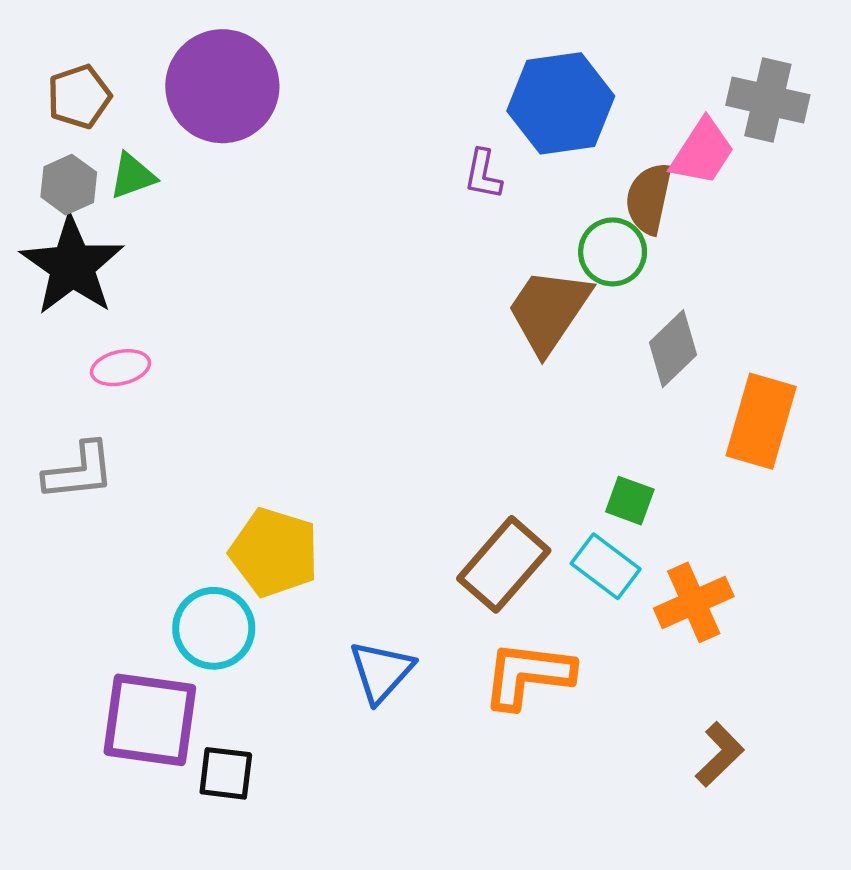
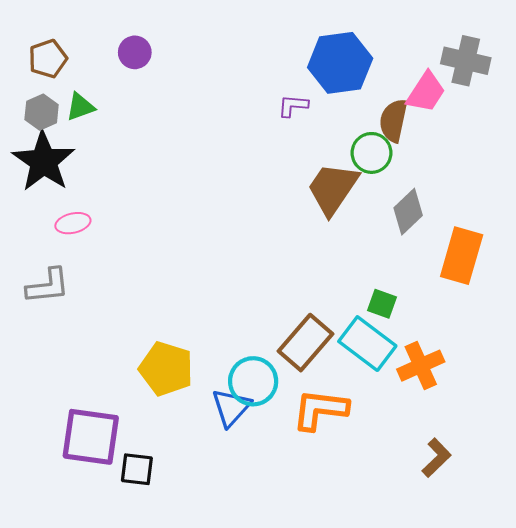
purple circle: (222, 86) -> (135, 52), size x0.5
purple L-shape: (483, 174) -> (293, 106), turned 84
yellow pentagon: (274, 552) -> (166, 369), moved
cyan rectangle: (606, 566) -> (367, 344), size x1.4
cyan circle: (214, 628) -> (253, 381), moved

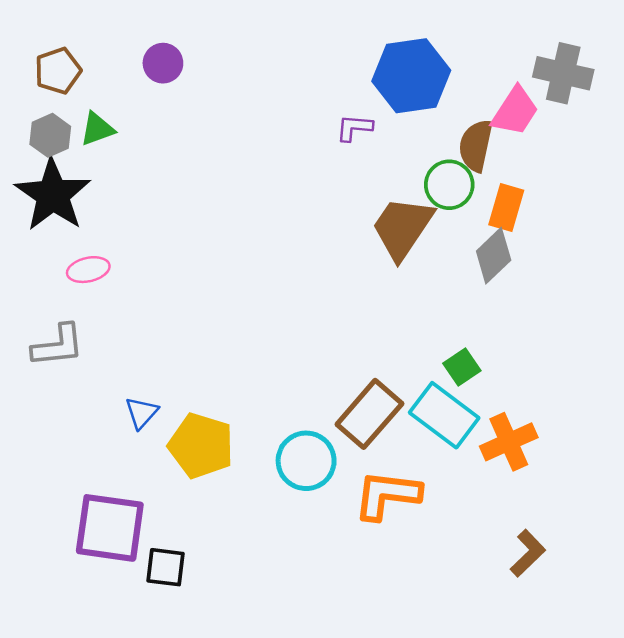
orange rectangle: (462, 256) -> (506, 208), moved, size x0.7
green square: (382, 304) -> (462, 367), turned 36
blue triangle: (231, 407) -> (141, 413), moved, size x0.7

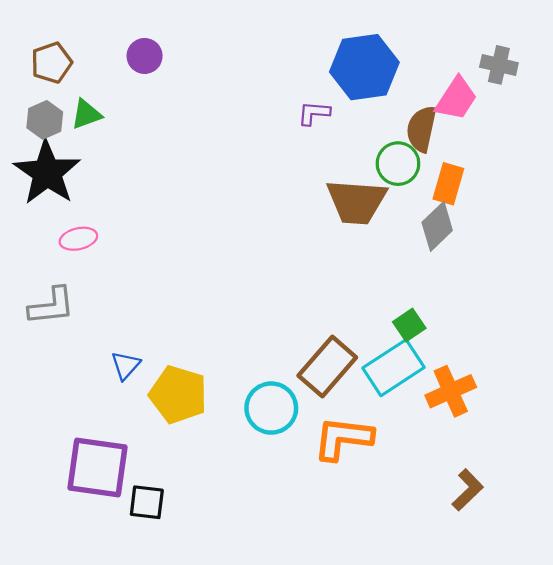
gray cross: (563, 73) -> (499, 65), size x0.7
brown trapezoid: (402, 228) -> (356, 202), turned -120
cyan rectangle: (444, 415) -> (393, 368), turned -70

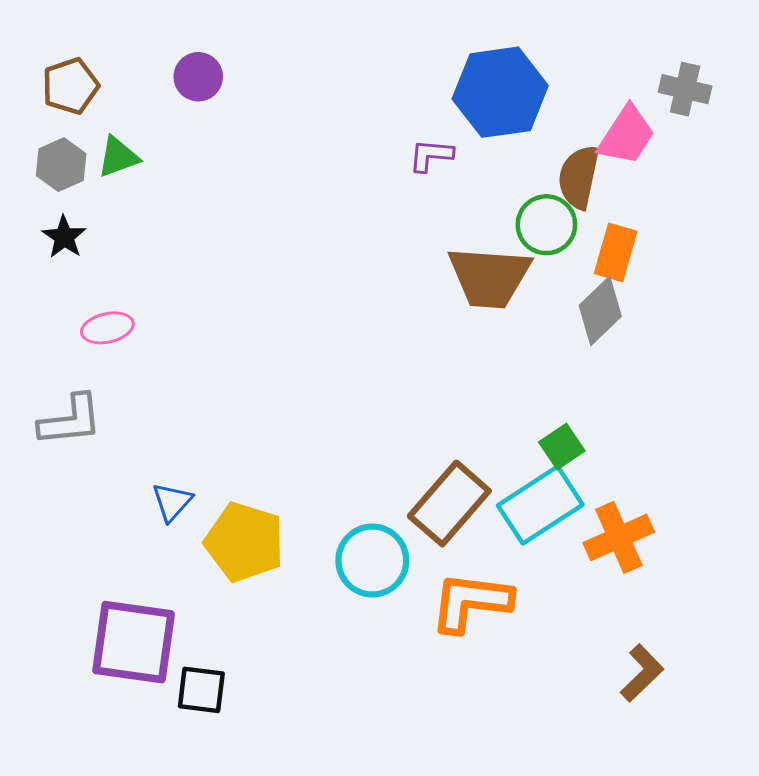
black star: (47, 173) -> (64, 237), size x0.5

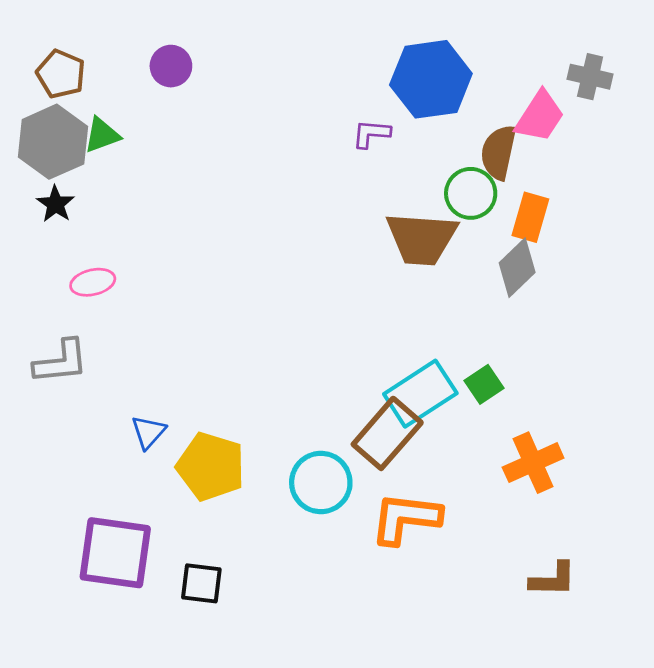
brown pentagon: (70, 86) -> (61, 74), turned -30
gray hexagon: (61, 165) -> (53, 142), size x1.6
cyan rectangle: (540, 505) -> (420, 394), moved
brown L-shape: (642, 673) -> (553, 579), turned 45
black square: (201, 690) -> (201, 583), moved

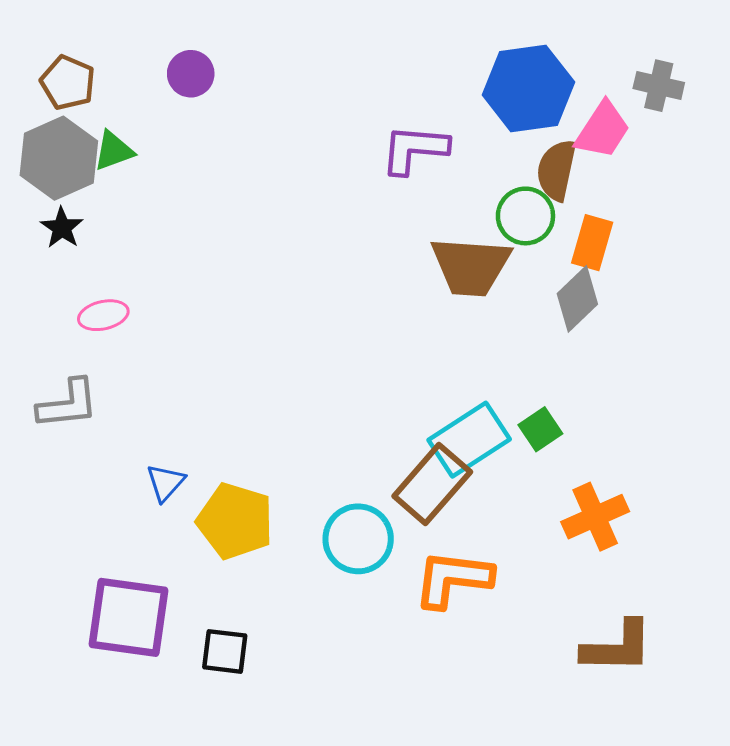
blue hexagon: (431, 79) -> (528, 89), moved
purple L-shape: (371, 134) -> (414, 149), size x1.6
brown L-shape: (553, 579) -> (617, 647), size x1.4

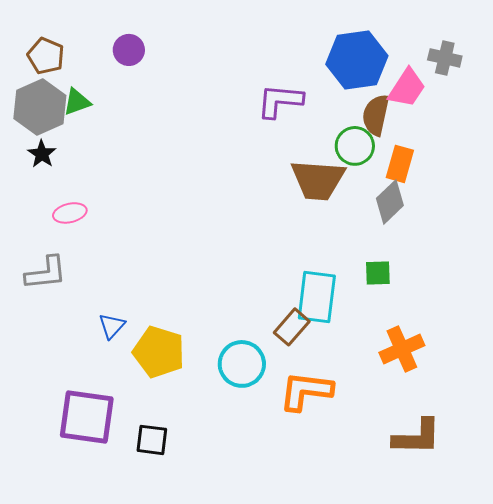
green square: (540, 429) -> (378, 273), moved, turned 32
cyan rectangle: (469, 440) -> (317, 297), turned -50
brown rectangle: (432, 484) -> (292, 327), size x0.7

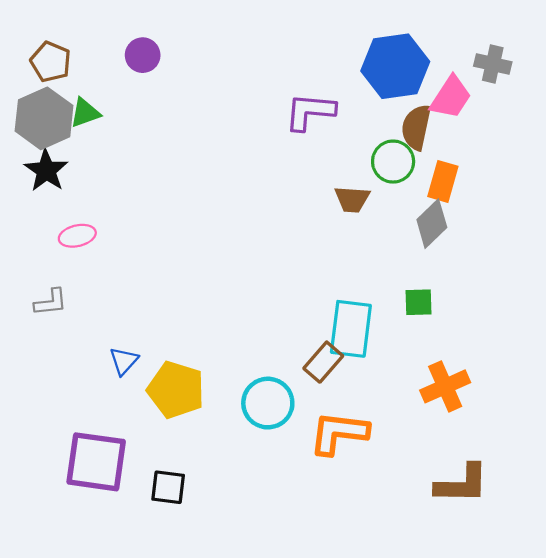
black star: (42, 154) -> (46, 170), size x1.4
brown trapezoid: (318, 180) -> (352, 199), size x0.6
gray L-shape: (46, 273) -> (51, 302), size x0.7

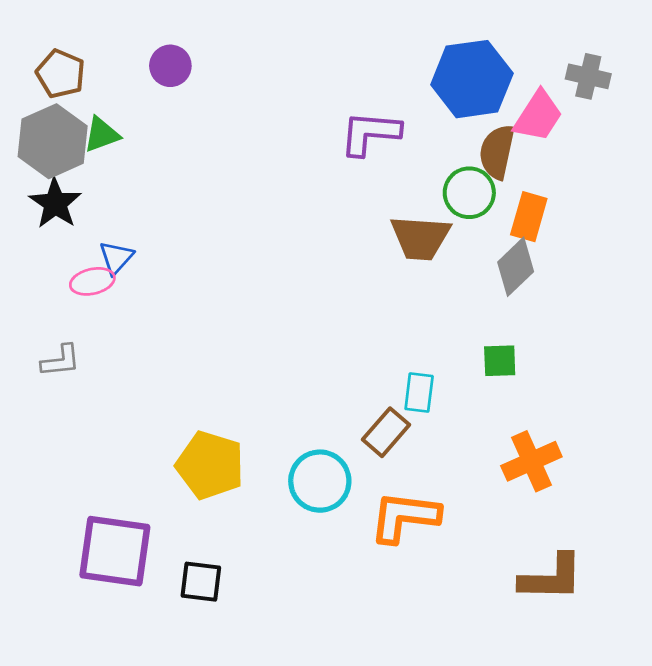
brown trapezoid: (352, 199) -> (420, 238), size x1.4
cyan rectangle: (351, 329) -> (419, 392), size x0.6
blue triangle: (124, 361) -> (116, 258), moved

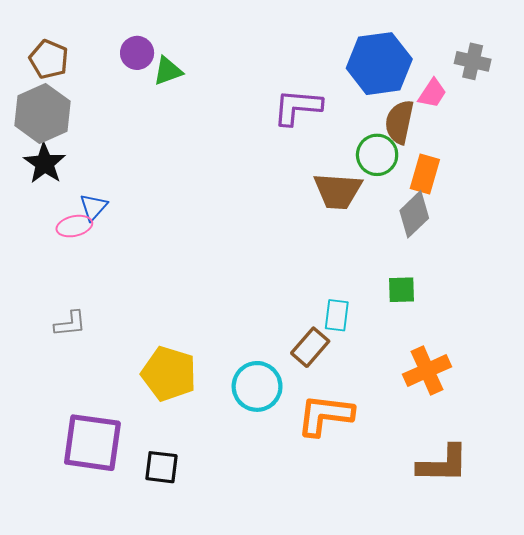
pink trapezoid: (538, 116) -> (432, 93), size x0.7
green triangle: (102, 135) -> (168, 71), moved
gray L-shape: (61, 361) -> (70, 324), moved

